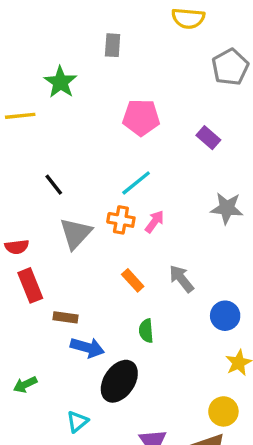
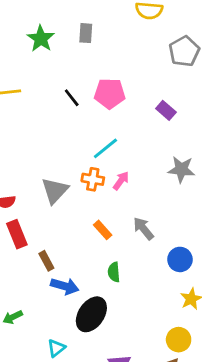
green star: (60, 82) -> (41, 39), moved
black line: (54, 185) -> (72, 98), moved
brown rectangle: (66, 317) -> (46, 261), turned 54

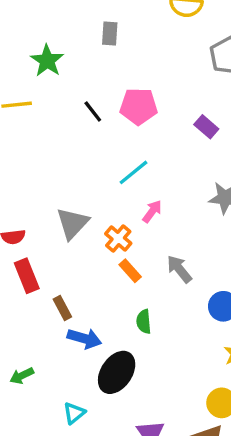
green star: (41, 39) -> (47, 61), moved
orange cross: (93, 179) -> (118, 239), moved, turned 30

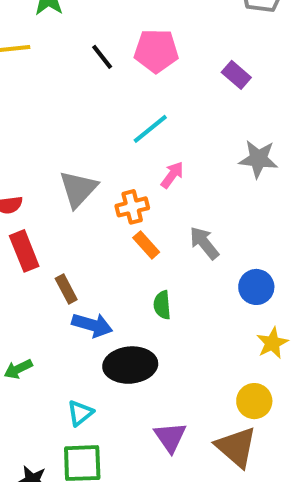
orange cross: (118, 239) -> (132, 207), turned 36
black ellipse: (117, 372) -> (130, 365), turned 51

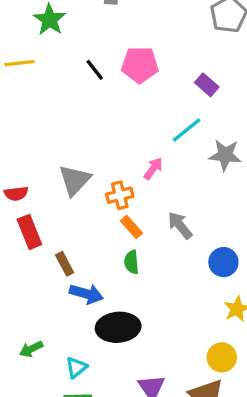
cyan line: (150, 129) -> (187, 130), moved
green semicircle: (162, 305) -> (131, 262), moved
green arrow: (18, 369) -> (31, 349), moved

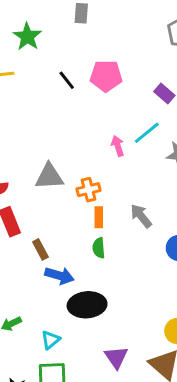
pink arrow: (153, 168) -> (118, 146), moved, turned -54
gray triangle: (75, 180) -> (49, 177), turned 44
orange rectangle: (131, 227) -> (99, 217), turned 42

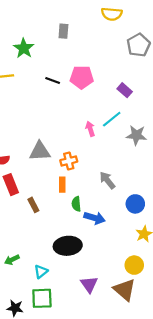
black line: (67, 80) -> (53, 80), turned -32
orange rectangle: (99, 217) -> (62, 185), moved
blue arrow: (59, 276) -> (95, 218), moved

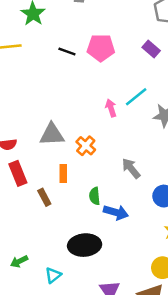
purple rectangle: (125, 90) -> (151, 49), moved
orange cross: (69, 161) -> (86, 146), turned -35
orange rectangle: (62, 185) -> (63, 173), moved

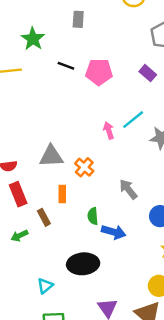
black line: (67, 51) -> (66, 66), moved
green arrow: (19, 261) -> (19, 236), moved
cyan triangle: (53, 275) -> (45, 286), moved

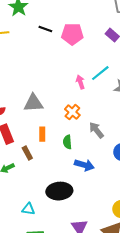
orange cross: (84, 167) -> (72, 112), moved
green semicircle: (93, 216) -> (67, 142), moved
cyan triangle: (45, 286) -> (28, 209), turned 48

